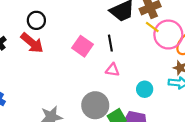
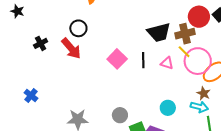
pink triangle: (112, 70) -> (167, 63), moved
gray circle: (95, 105) -> (120, 115), size x0.6

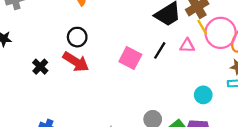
yellow line: (184, 52) -> (202, 27), turned 32
black line: (143, 60) -> (160, 50), turned 49

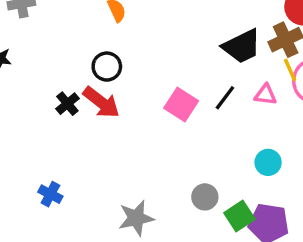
black cross: (40, 67) -> (67, 104), moved
cyan circle: (203, 95) -> (268, 162), moved

